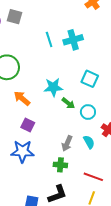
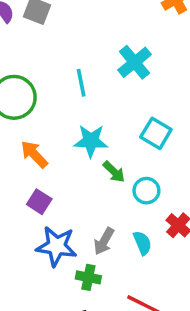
cyan line: (49, 39) -> (81, 83), moved
cyan cross: (73, 40) -> (135, 62), turned -30
blue star: (22, 151) -> (56, 246), moved

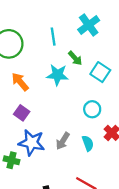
green arrow: (114, 172) -> (75, 58), moved
green cross: (88, 277) -> (11, 160), moved

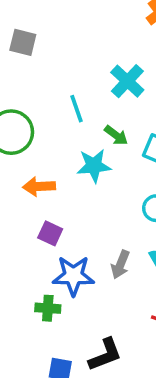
orange arrow: (20, 82) -> (39, 186), turned -42

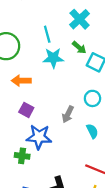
green arrow: (116, 135) -> (79, 48), moved
cyan star: (94, 166) -> (53, 58), moved
gray arrow: (120, 265) -> (68, 114), moved

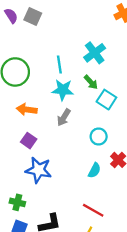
gray arrow: (68, 114) -> (64, 117), moved
cyan semicircle: (92, 131) -> (94, 170), turned 48
green cross: (22, 156) -> (17, 202), moved

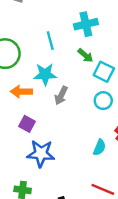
cyan cross: (95, 53) -> (86, 24), turned 30
cyan star: (63, 90) -> (45, 74), moved
cyan circle: (99, 137) -> (103, 101), moved

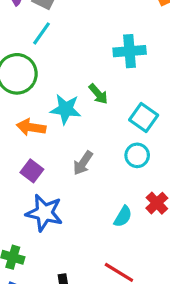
cyan line: (50, 41) -> (41, 33), moved, turned 42
green arrow: (85, 55) -> (98, 94), moved
gray arrow: (61, 96) -> (83, 163), moved

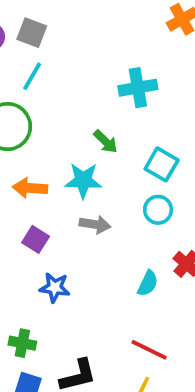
cyan star: (66, 109) -> (83, 180), moved
gray arrow: (83, 163) -> (95, 225), turned -110
blue star: (44, 213) -> (55, 287), size x0.7

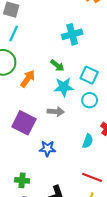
cyan star: (83, 180) -> (64, 87), moved
orange arrow: (30, 188) -> (28, 79), moved, turned 126
purple square: (36, 239) -> (24, 123), size x1.6
blue star: (55, 287) -> (47, 149), moved

